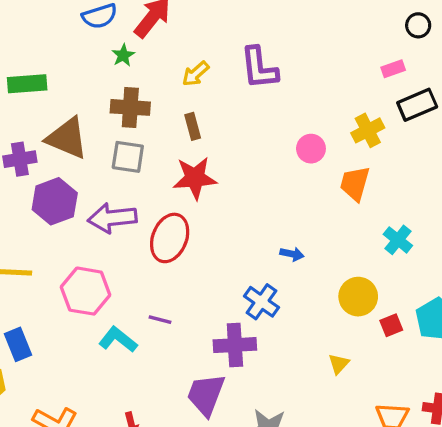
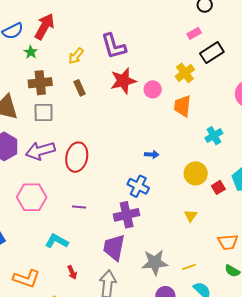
red star: (195, 178) -> (123, 81), moved
cyan cross: (398, 240) -> (214, 136), turned 30
cyan L-shape: (118, 340) -> (57, 241), moved

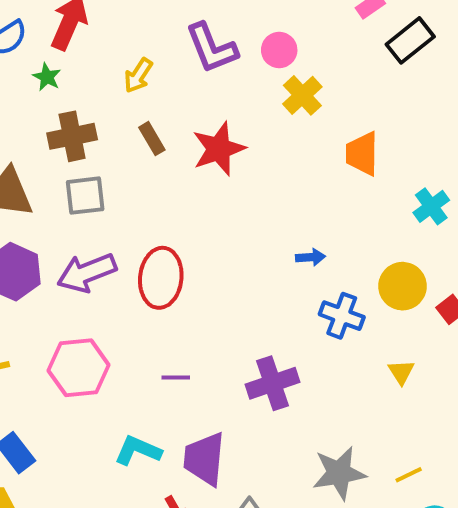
yellow cross: (185, 73) -> (302, 95), moved
red star: (123, 81) -> (219, 149), moved
pink circle: (153, 89) -> (279, 50), moved
blue cross: (138, 186) -> (342, 316), moved
purple trapezoid: (114, 247) -> (204, 459), moved

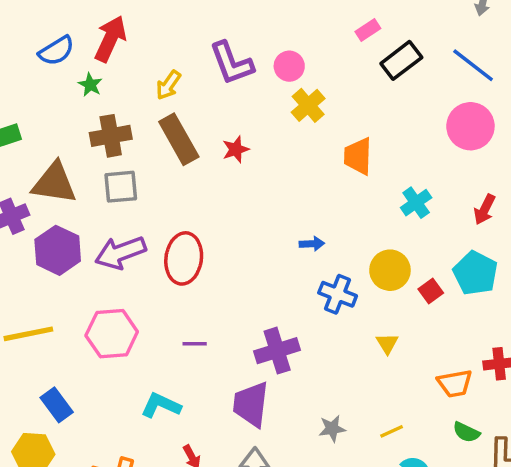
brown rectangle: (152, 139) -> (179, 139), size x1.8
red star: (219, 149) -> (236, 149), size x0.6
purple trapezoid: (204, 459) -> (251, 404), moved
gray star: (339, 473) -> (332, 429), size x0.6

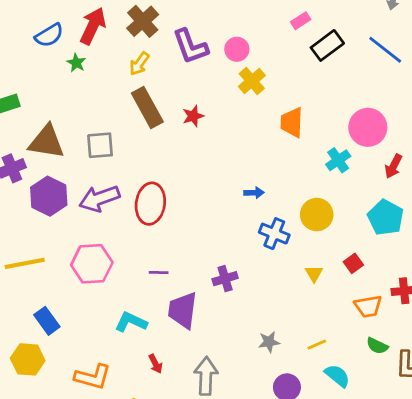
pink circle: (470, 126) -> (368, 127), moved
brown cross: (111, 136) -> (143, 21), moved, turned -32
red square: (431, 291) -> (353, 263), moved
purple cross: (277, 351) -> (225, 279), size x0.7
purple trapezoid: (251, 404) -> (183, 310), moved

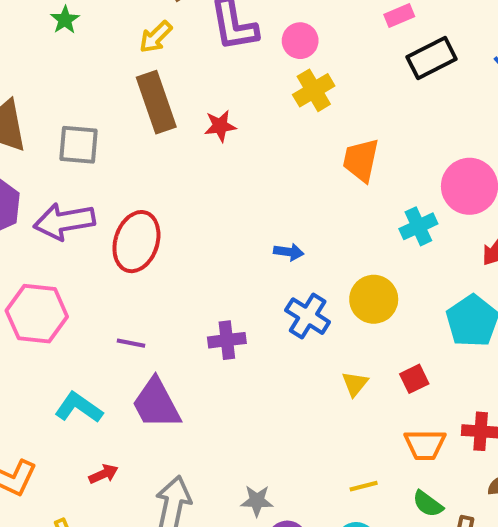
purple cross: (225, 279) -> (227, 340), moved
purple trapezoid: (183, 310) -> (156, 404), turned -45
gray star: (269, 342) -> (257, 501), moved
yellow line: (317, 345) -> (364, 486), moved
red arrow: (156, 364) -> (104, 474), turned -96

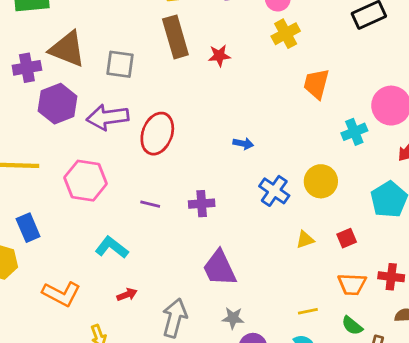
blue arrow: (289, 252) -> (243, 144), moved
purple cross: (227, 340) -> (202, 204), moved
yellow triangle: (355, 384) -> (305, 240), turned 30
purple trapezoid: (156, 404) -> (219, 268), moved

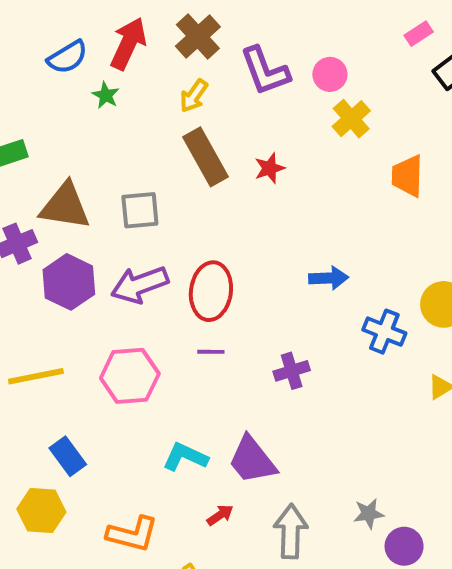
blue arrow: (243, 144) -> (329, 278), size x1.4
purple line: (150, 204) -> (211, 352), moved
purple trapezoid: (219, 268) -> (252, 460), moved

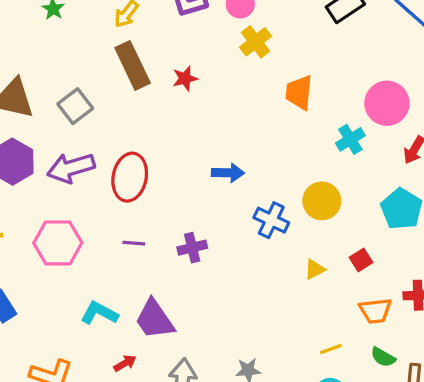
gray square: (140, 210) -> (75, 106), turned -36
purple line: (211, 352) -> (134, 243), moved

